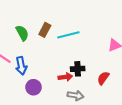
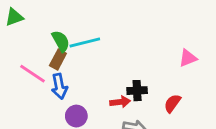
brown rectangle: (45, 30) -> (58, 59), moved
cyan line: (68, 35) -> (85, 43), moved

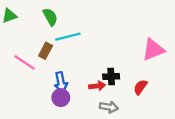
green semicircle: (61, 41) -> (50, 17), moved
pink triangle: (188, 58) -> (153, 50), size x1.5
blue arrow: (59, 86) -> (61, 82), moved

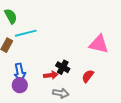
pink triangle: (153, 50) -> (99, 44), turned 35
black cross: (111, 77) -> (63, 67), turned 32

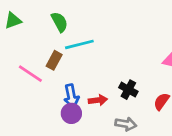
red arrow: (51, 75) -> (98, 100), moved

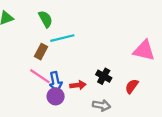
pink line: (30, 74) -> (40, 76), moved

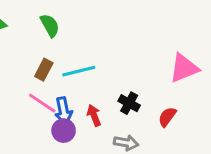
cyan line: (62, 38) -> (79, 71), moved
pink triangle: (144, 50) -> (184, 68), turned -35
red arrow: (78, 85) -> (94, 115), turned -104

